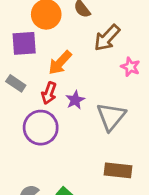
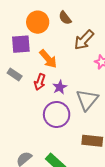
orange arrow: (60, 63) -> (48, 59), turned -84
purple circle: (41, 128) -> (57, 114), moved

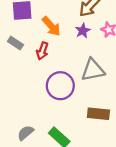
purple star: (60, 87) -> (83, 31), moved
gray triangle: (87, 100) -> (93, 70), turned 40

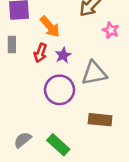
purple star: (83, 31) -> (63, 55), moved
gray rectangle: (15, 43) -> (12, 45), turned 56

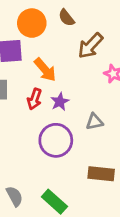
gray triangle: (94, 73) -> (94, 122), size x0.6
gray semicircle: (23, 140) -> (14, 196), turned 102

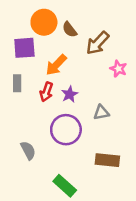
brown semicircle: (66, 18) -> (70, 30), moved
orange arrow: (45, 70) -> (56, 65), turned 85
gray semicircle: (14, 196) -> (28, 150), moved

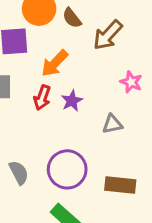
pink star: (118, 69) -> (131, 82), moved
purple circle: (66, 130) -> (67, 169), moved

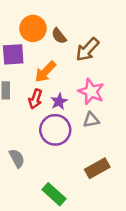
pink star: (131, 82) -> (91, 92), moved, size x1.5
purple circle: (67, 169) -> (55, 130), moved
brown rectangle: (120, 185) -> (97, 168), turned -35

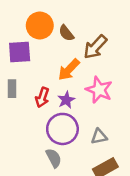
orange arrow: (45, 72) -> (69, 70), moved
gray triangle: (91, 120) -> (99, 137), moved
gray semicircle: (17, 158) -> (54, 158), moved

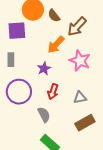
red arrow: (42, 97) -> (53, 92), moved
purple star: (66, 100) -> (44, 69), moved
purple circle: (62, 129) -> (19, 92), moved

